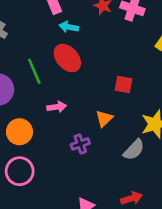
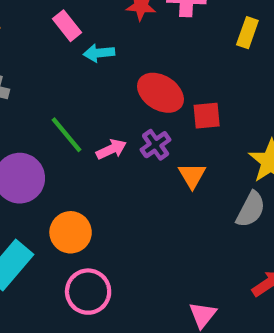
red ellipse: (67, 58) -> (160, 93), moved
pink arrow: (57, 107) -> (111, 149), moved
purple cross: (80, 144) -> (156, 145), moved

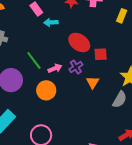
orange circle: (71, 232) -> (46, 90), moved

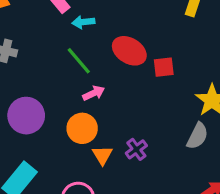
green line: (34, 61) -> (79, 61), moved
purple cross: (76, 67) -> (136, 149), moved
orange triangle: (93, 82) -> (102, 155), moved

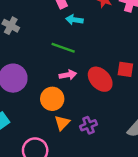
red ellipse: (129, 51) -> (100, 79), moved
green line: (79, 61) -> (63, 48), turned -45

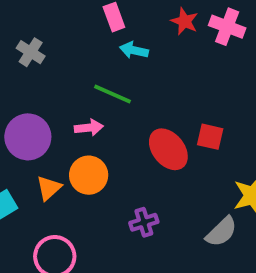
pink arrow: (68, 75) -> (89, 128), moved
orange triangle: (62, 123) -> (49, 188), moved

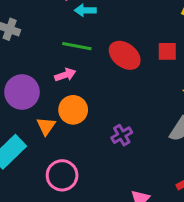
red square: (210, 137) -> (167, 51), moved
red ellipse: (168, 149) -> (125, 55), moved

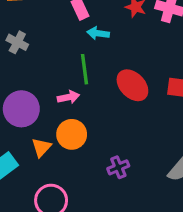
green line: (77, 46) -> (84, 69), turned 64

